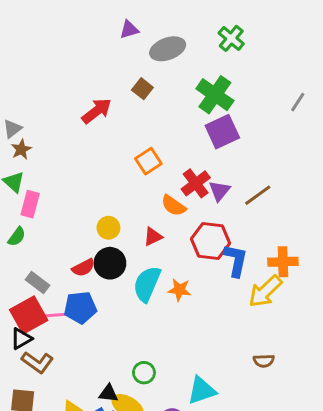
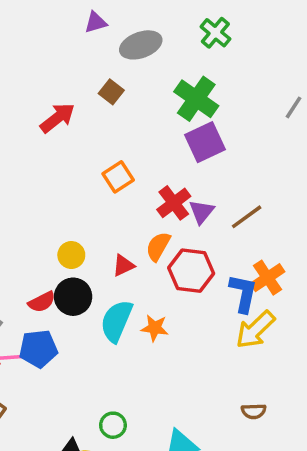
orange semicircle: (174, 206) -> (158, 246), moved, turned 85
blue L-shape: (236, 260) -> (243, 293), moved
orange cross: (283, 262) -> (268, 278), moved, turned -32

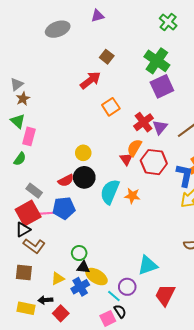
gray ellipse: (141, 45) -> (58, 29), moved
red arrow: (57, 118) -> (90, 80), moved
red triangle: (123, 265) -> (126, 159), moved, turned -40
green circle: (113, 425) -> (79, 253), moved

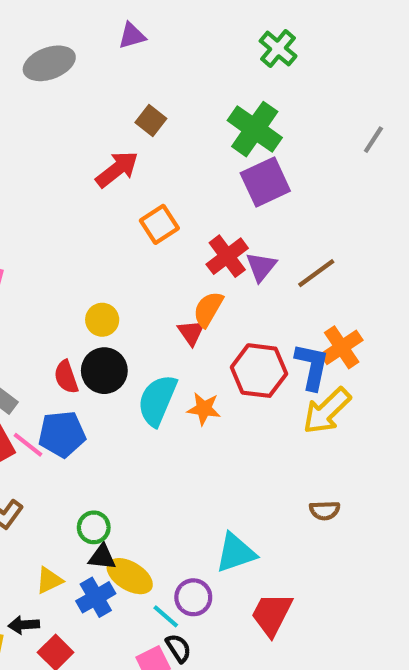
red hexagon: (154, 162) -> (259, 371), moved
red semicircle: (66, 180) -> (66, 377), turned 98
pink line: (47, 213) -> (28, 445), turned 42

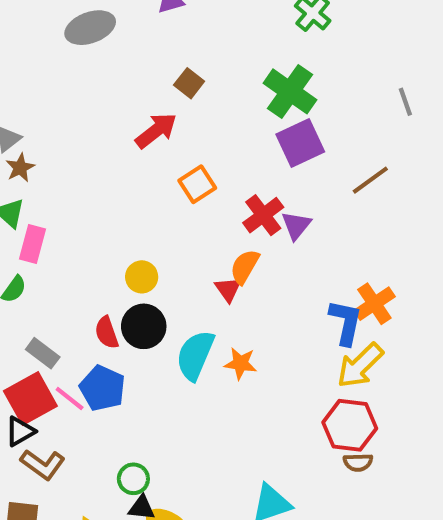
gray line: (373, 140) -> (405, 102), turned -52
brown line: (316, 273) -> (370, 180), moved
red hexagon: (259, 371) -> (350, 425), moved
blue pentagon: (62, 434) -> (102, 388), turned 30

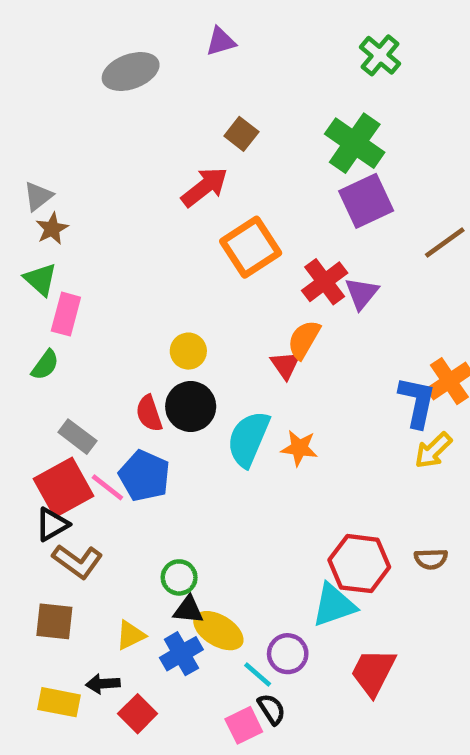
orange square: (197, 184) -> (251, 247), size x1.4
yellow arrow: (360, 366) -> (433, 450), size x0.7
red hexagon: (350, 425) -> (359, 564), moved

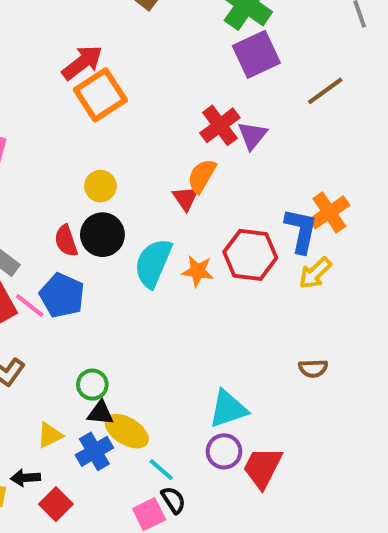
red arrow: (205, 187) -> (82, 63), moved
orange square: (251, 247) -> (100, 95), moved
red hexagon: (359, 564) -> (250, 255), moved
purple circle: (288, 654) -> (224, 451), moved

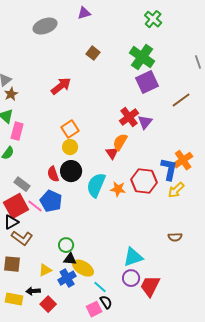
orange square: (100, 95) -> (70, 129), moved, size x0.7

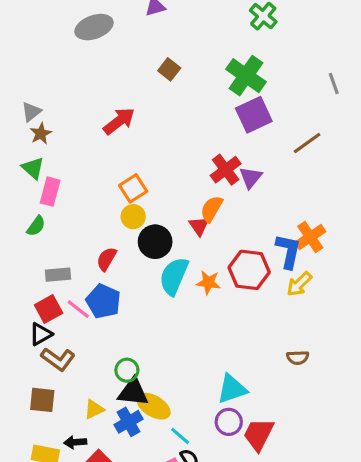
black circle: (71, 171) -> (155, 242), moved
red semicircle: (53, 174) -> (107, 259), turned 49
gray rectangle: (22, 184) -> (58, 275), turned -42
red square: (16, 206) -> (49, 309), size x0.7
black triangle: (70, 259) -> (133, 392), size x1.5

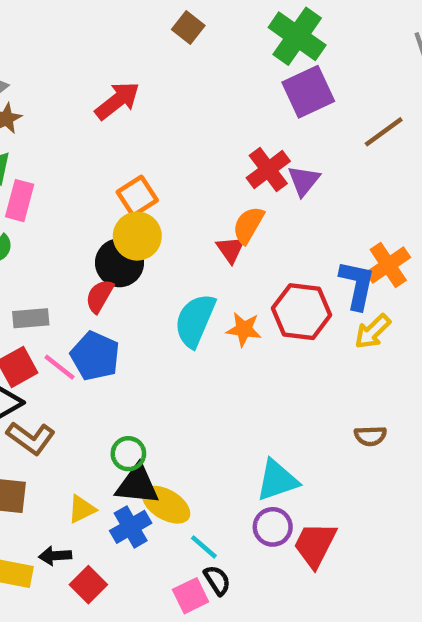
yellow circle: (133, 217) -> (137, 236), size x1.4
black circle: (155, 242) -> (120, 263), moved

